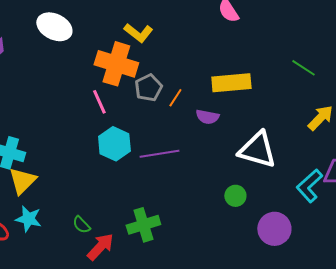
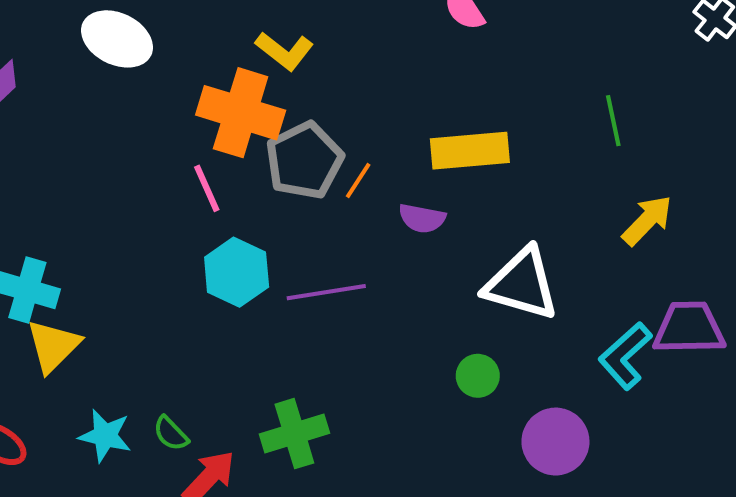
green line: (303, 68) -> (613, 121), turned 45
gray pentagon: (148, 88) -> (304, 161), size x1.4
cyan star: (28, 219) -> (105, 436), moved

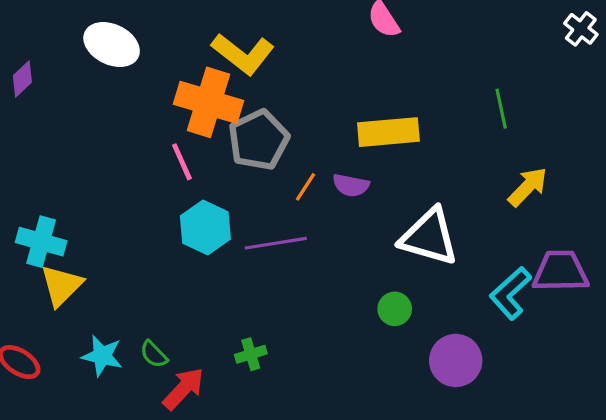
yellow L-shape: (284, 51) -> (243, 54), size x1.4
orange line: (358, 180) -> (306, 187), moved
green cross: (294, 434) -> (251, 354), size x0.6

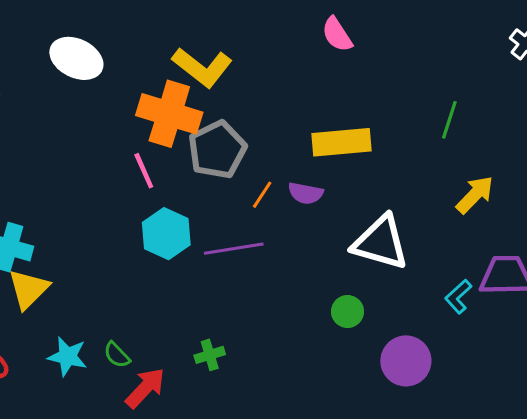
green line: (501, 109) -> (449, 120), turned 30
cyan L-shape: (510, 293) -> (458, 297), size x0.7

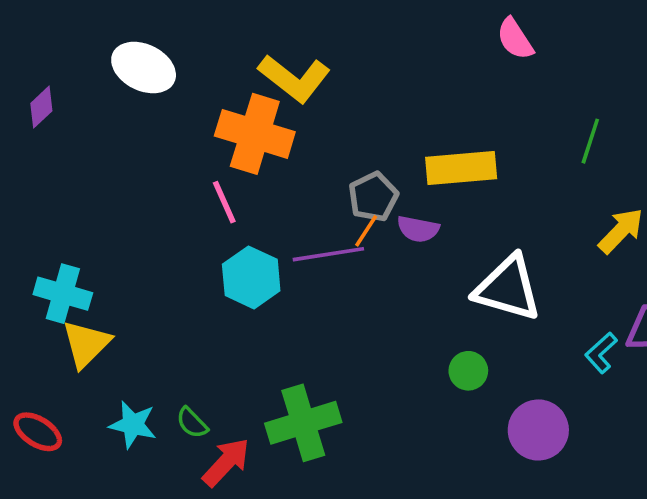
pink semicircle: (337, 34) -> (515, 39), moved
gray pentagon: (217, 150) -> (373, 197), moved, size x0.7
purple line: (234, 249) -> (328, 254), moved
green cross: (210, 355) -> (303, 423), size x2.0

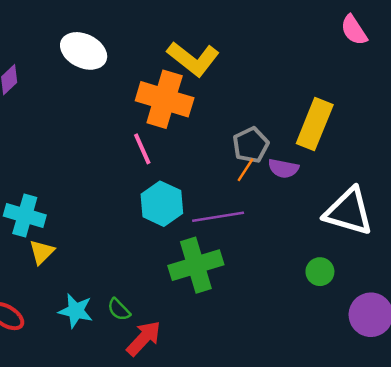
yellow rectangle: (461, 168) -> (315, 124), turned -63
purple line: (328, 254) -> (218, 217), moved
yellow triangle: (86, 344) -> (42, 252), size x0.7
green cross: (303, 423) -> (196, 265), moved

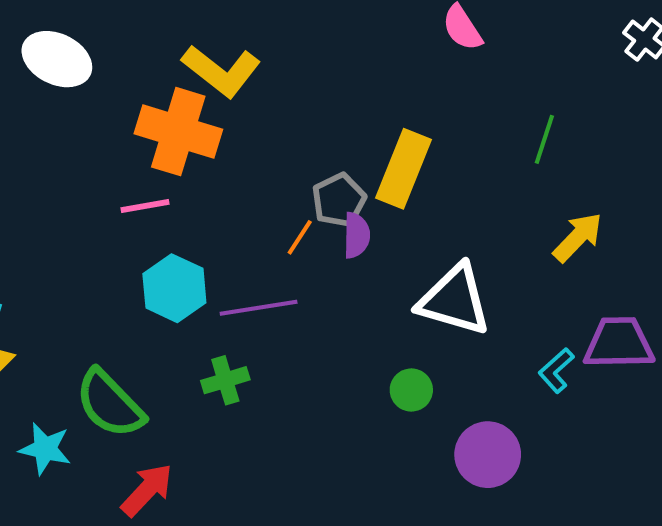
gray pentagon: (251, 145) -> (339, 200), moved
pink line: (142, 149) -> (145, 206), turned -76
purple semicircle: (283, 168) -> (356, 235), turned -100
green cross: (196, 265) -> (225, 380), size x0.6
green semicircle: (119, 310) -> (110, 404), moved, size x2.0

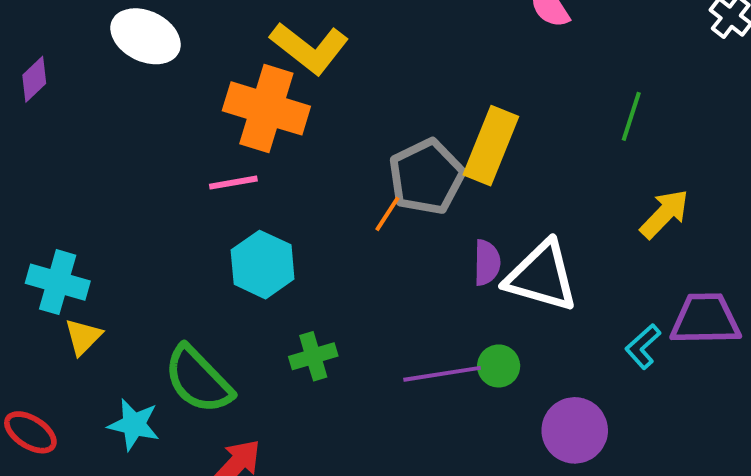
gray pentagon: (339, 200) -> (426, 177), size x1.4
purple semicircle: (356, 235) -> (487, 263), moved
purple line: (259, 308) -> (442, 374), moved

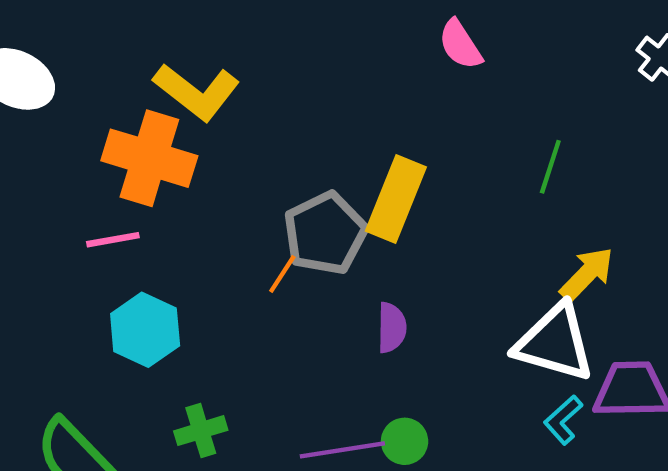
white triangle: (542, 276) -> (555, 343), moved

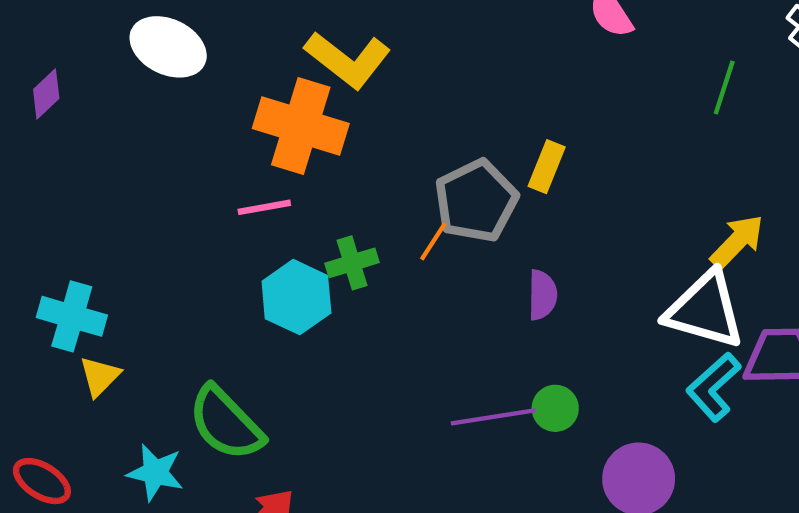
green line: (550, 167) -> (724, 87), moved
yellow rectangle: (396, 199) -> (547, 167), size x0.6
cyan L-shape: (563, 420) -> (713, 387), size x1.4
green cross: (201, 431) -> (352, 263), moved

